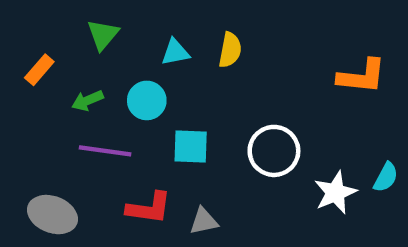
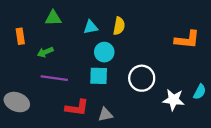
green triangle: (103, 35) -> (53, 18), turned 48
orange rectangle: (39, 70) -> (20, 36), turned -49
cyan circle: (147, 100) -> (104, 52), moved
white star: (335, 193) -> (173, 100), turned 30
gray ellipse: (52, 215) -> (17, 102), moved

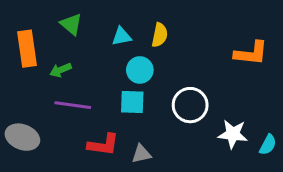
green triangle: (53, 18) -> (71, 24), turned 42
orange rectangle: (20, 36) -> (27, 49), size x1.6
cyan semicircle: (200, 92) -> (268, 145), moved

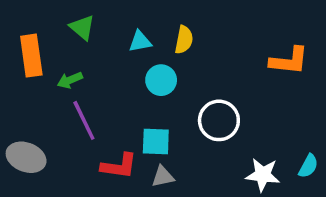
cyan square: (132, 102) -> (156, 141), moved
purple line: (73, 105) -> (84, 120), turned 56
white star: (233, 134) -> (263, 175), moved

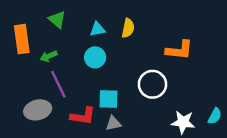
orange L-shape: (289, 61) -> (179, 50), moved
cyan circle: (161, 80) -> (95, 57), moved
gray ellipse: (26, 157) -> (38, 110), moved, turned -35

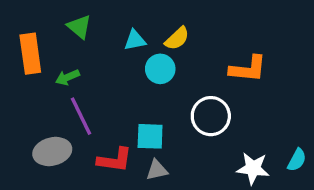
yellow semicircle: (128, 28) -> (177, 38), turned 36
cyan circle: (95, 57) -> (160, 69), moved

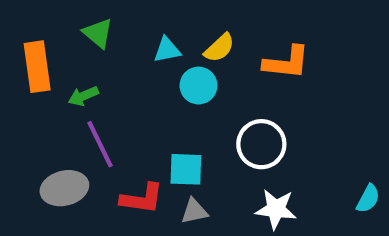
orange L-shape: (248, 69) -> (286, 62), moved
white star: (253, 168) -> (276, 209), moved

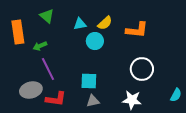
white circle: (261, 144) -> (142, 69), moved
red L-shape: (142, 199) -> (56, 99), moved

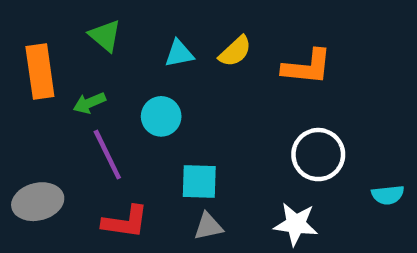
cyan circle: (95, 41) -> (161, 116), moved
gray ellipse: (31, 90) -> (38, 202), moved
cyan semicircle: (176, 95) -> (388, 195), moved, turned 56

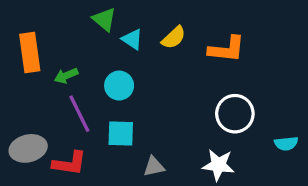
green triangle: (105, 36) -> (104, 19), moved
cyan triangle: (179, 54) -> (132, 39), turned 45
cyan square: (199, 181) -> (121, 134), moved
red L-shape: (125, 222) -> (69, 163), moved

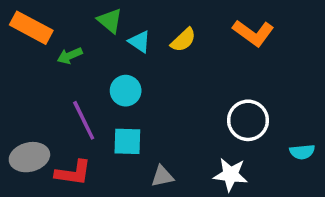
orange L-shape: (227, 49) -> (253, 33), moved, turned 30
orange rectangle: (30, 52) -> (31, 28), moved, turned -54
green arrow: (66, 76) -> (70, 56), moved

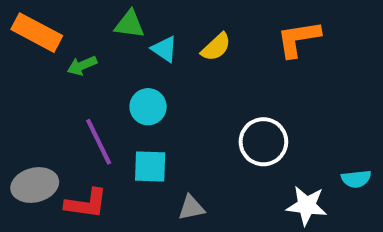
green triangle: (110, 21) -> (129, 24), turned -32
orange L-shape: (253, 33) -> (298, 39), turned 135
white circle: (248, 120) -> (263, 142), moved
white star: (231, 175) -> (307, 206), moved

